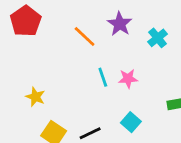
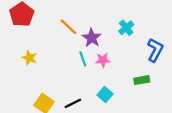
purple star: (120, 24) -> (92, 38), moved
yellow star: (35, 97) -> (29, 58), moved

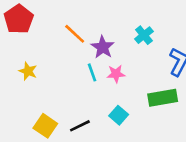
green rectangle: (142, 80) -> (163, 98), size x1.5

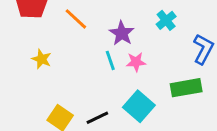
orange line: (75, 34) -> (76, 19), moved
cyan square: (119, 115) -> (139, 106), size x1.5

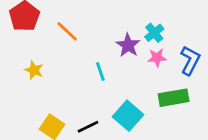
purple star: (122, 33) -> (128, 45), moved
pink star: (136, 62) -> (157, 58), moved

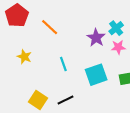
cyan line: (100, 71) -> (63, 64), moved
cyan square: (128, 116) -> (96, 75), moved, turned 30

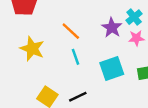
orange line: (50, 27) -> (71, 31), moved
yellow star: (24, 57) -> (32, 49), size x1.5

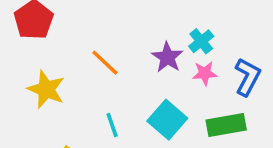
cyan line: (75, 57) -> (112, 125), moved
cyan square: (112, 69) -> (167, 120), turned -30

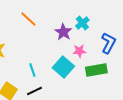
orange line: (105, 63) -> (28, 19), moved
pink star: (205, 73) -> (79, 51), moved

